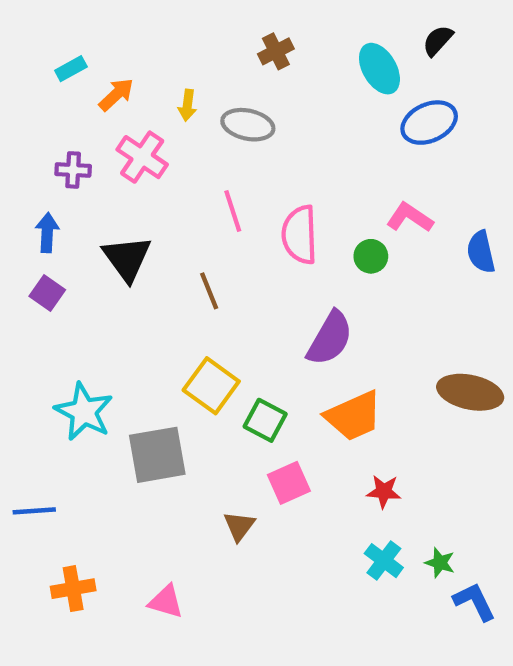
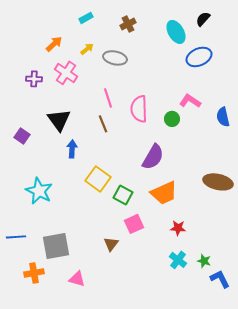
cyan rectangle: (71, 69) -> (86, 18), moved
yellow arrow: (187, 105) -> (87, 49), turned -136
blue arrow: (47, 233) -> (72, 149), moved
brown line: (209, 291) -> (103, 124), moved
gray square: (157, 455) -> (56, 246), moved

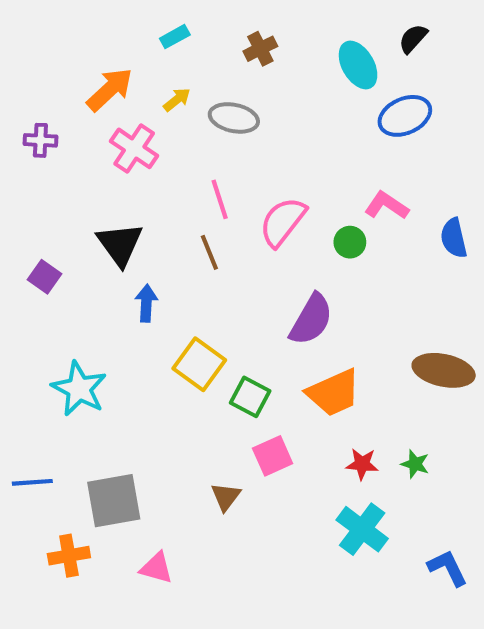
orange arrow: (54, 44) -> (110, 89), size x1.4
purple cross: (34, 79) -> (40, 140), moved
pink semicircle: (139, 109) -> (283, 222), turned 40
cyan cross: (178, 260) -> (362, 529), size x1.4
green star: (204, 261) -> (415, 464), moved

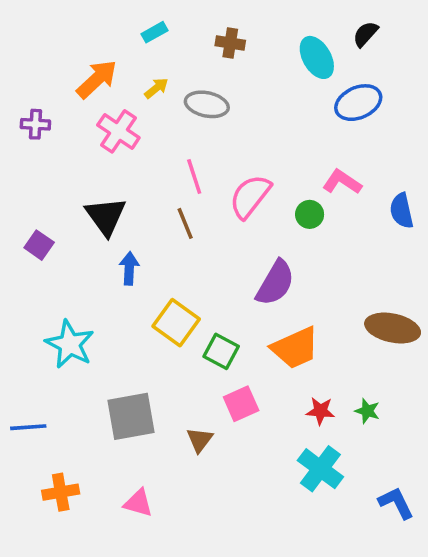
brown cross: (260, 49) -> (230, 43), turned 36
gray square: (114, 501) -> (131, 416), moved

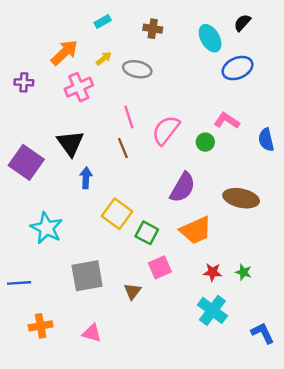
pink cross: (118, 131) -> (79, 87), turned 32
purple square: (39, 245) -> (26, 162), size x1.8
brown ellipse: (393, 328) -> (241, 198), moved

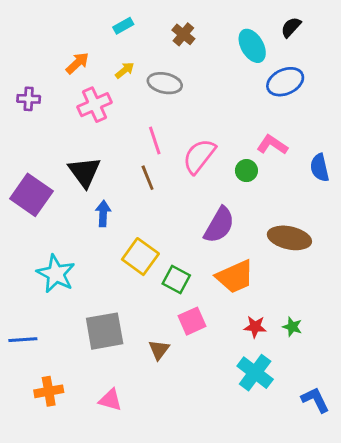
brown cross: (153, 29) -> (183, 34), turned 30
orange arrow: (64, 53) -> (77, 63), size x0.7

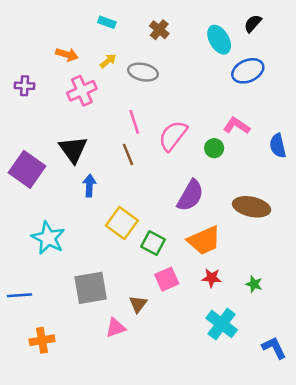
cyan rectangle: (123, 26) -> (107, 22), turned 49
orange arrow: (77, 63) -> (67, 55), turned 60
red star: (255, 327) -> (212, 278), moved
pink triangle: (110, 400) -> (116, 328), moved, turned -35

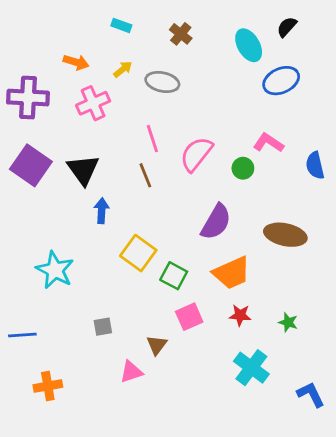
purple cross: (25, 86) -> (28, 98), size x1.8
purple square: (27, 169) -> (31, 165), moved
gray square: (91, 288) -> (103, 327), size x0.5

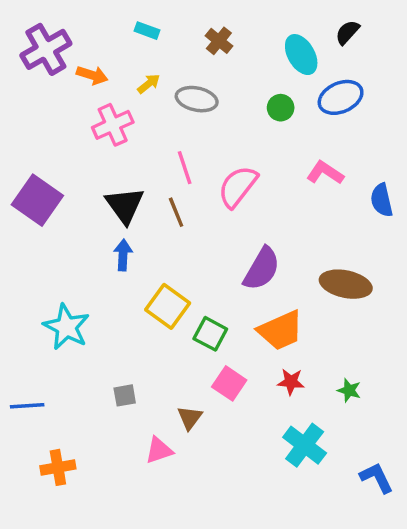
purple cross: (28, 98) -> (46, 49), moved, turned -33
green circle: (243, 168) -> (281, 108), moved
black triangle: (83, 170) -> (125, 205), moved
pink square: (189, 317) -> (229, 383), turned -32

